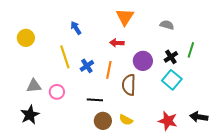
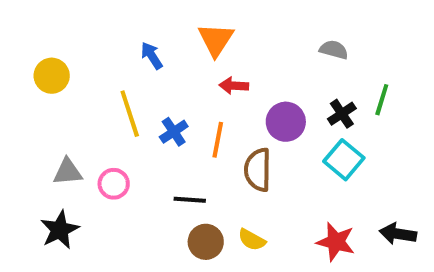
orange triangle: (125, 17) -> (216, 40), moved

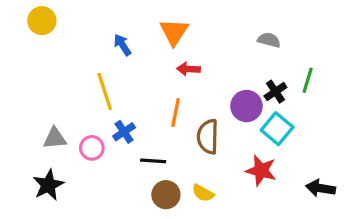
yellow circle: (52, 76) -> (42, 21), moved
purple circle: (286, 122) -> (246, 106), moved
blue cross: (174, 132) -> (124, 132), moved
red star: (336, 242) -> (261, 170), moved

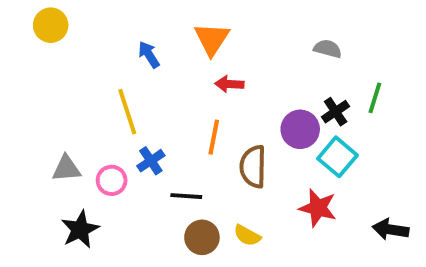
black star: (48, 185) -> (80, 229), moved

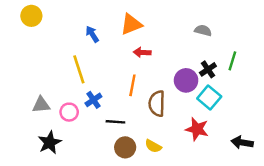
orange triangle: (212, 39) -> (131, 24), turned 35

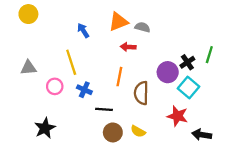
gray semicircle: (203, 30) -> (142, 27), moved
blue cross: (93, 100) -> (84, 90), turned -32
gray triangle: (41, 105) -> (28, 68), moved
pink circle: (69, 112) -> (55, 86), moved
black arrow: (242, 143) -> (202, 135), moved

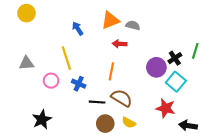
brown semicircle: (141, 93) -> (122, 98), moved, turned 120

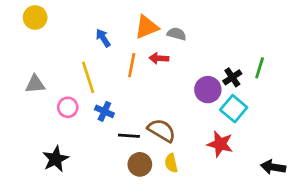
orange line: (111, 71) -> (132, 65), moved
yellow semicircle: (129, 123) -> (171, 163), turned 48
black arrow: (188, 126) -> (273, 167), moved

